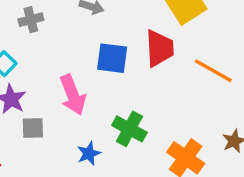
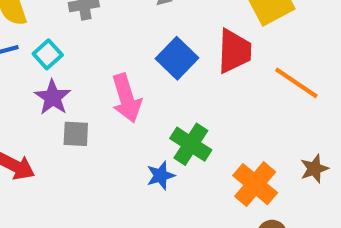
blue square: (112, 58) -> (177, 58), turned 32
blue star: (89, 154) -> (161, 176), moved

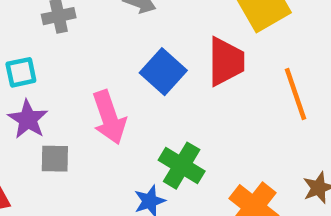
cyan square: (48, 54) -> (21, 72), turned 32
orange line: (296, 83) -> (295, 94), turned 39

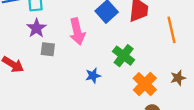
green cross: (182, 166) -> (124, 56), moved

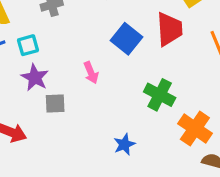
pink arrow: (77, 32) -> (91, 73), size x0.6
blue star: (93, 76) -> (124, 144), moved

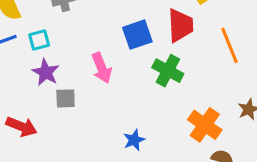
blue square: (126, 39) -> (137, 35), turned 32
pink arrow: (91, 73) -> (102, 68), size x1.4
green cross: (160, 95) -> (168, 71), moved

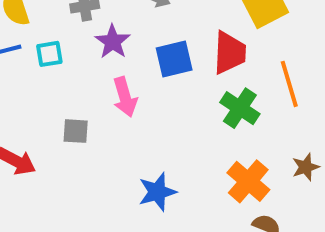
green cross: (168, 71) -> (240, 108), moved
purple star: (46, 72) -> (113, 42), moved
blue star: (134, 140) -> (157, 192), size x1.4

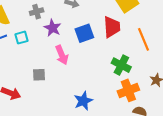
green cross: (240, 108) -> (121, 65), moved
orange cross: (248, 181) -> (128, 90), turned 35

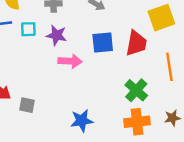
purple star: (53, 28) -> (57, 35), moved, turned -30
pink arrow: (62, 55) -> (70, 61), turned -78
gray square: (39, 75) -> (27, 105), moved

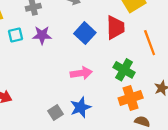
blue square: (103, 43) -> (85, 33), turned -30
pink arrow: (70, 61) -> (81, 73), moved
gray square: (27, 105) -> (56, 112), moved, turned -32

